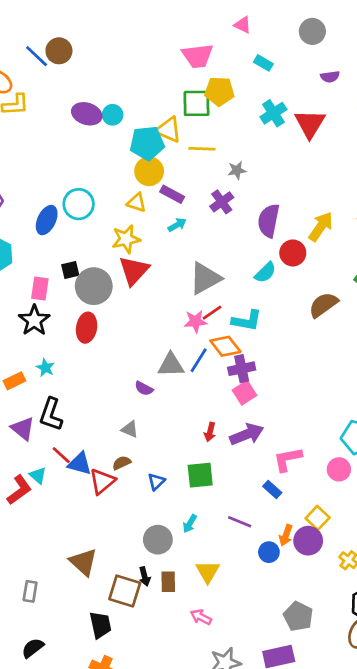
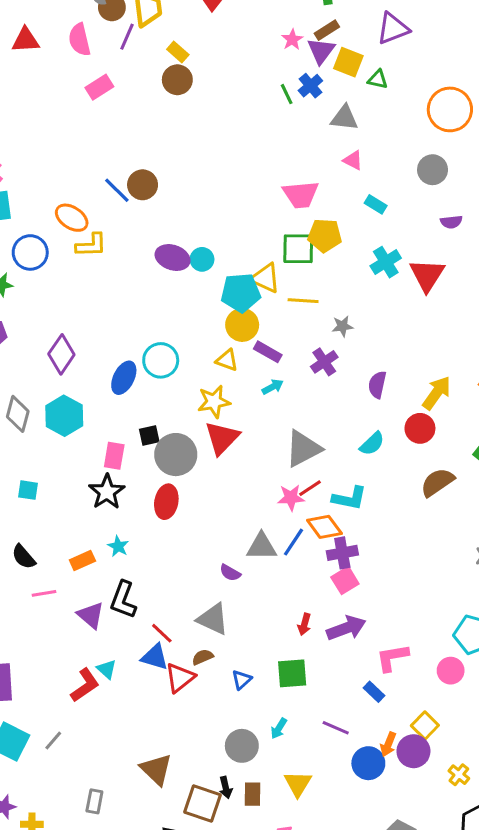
purple semicircle: (269, 221) -> (377, 385), size x0.7
red circle: (293, 253) -> (420, 428), moved
gray triangle: (130, 429) -> (213, 619), size x1.6
red line: (61, 455) -> (162, 633), moved
blue circle: (269, 552) -> (368, 763), size x1.4

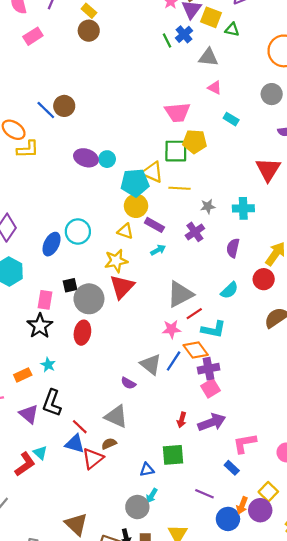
cyan cross: (386, 262) -> (243, 208), moved, turned 30
red line: (310, 488) -> (194, 314), moved
gray triangle: (262, 547) -> (151, 364), turned 40
blue triangle: (242, 680) -> (147, 470), moved, turned 32
cyan arrow: (279, 728) -> (152, 496), moved

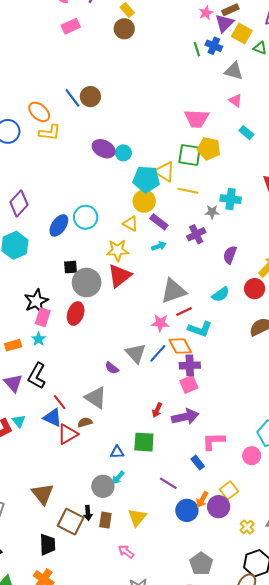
blue cross: (184, 34) -> (214, 46), turned -35
cyan cross: (243, 208) -> (231, 199), moved
pink rectangle: (45, 300) -> (43, 317), moved

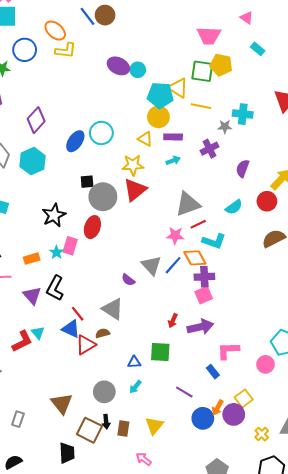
purple rectangle: (159, 222) -> (173, 137), turned -36
pink rectangle: (43, 317) -> (70, 246), moved
gray circle: (103, 486) -> (104, 392), moved

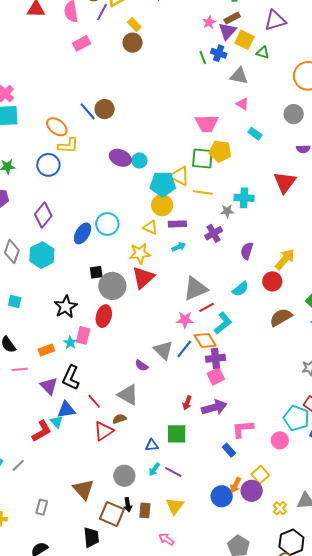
blue circle: (25, 50) -> (48, 165), moved
cyan L-shape: (214, 241) -> (223, 323), turned -55
blue triangle: (71, 329) -> (66, 410), moved, turned -30
purple line: (184, 392) -> (173, 472), moved

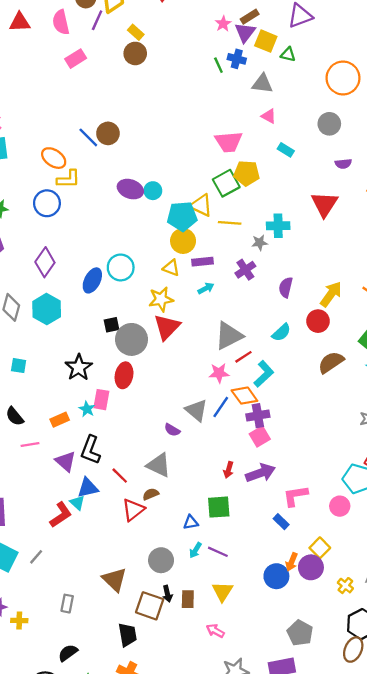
green square: (202, 159) -> (226, 183), turned -30

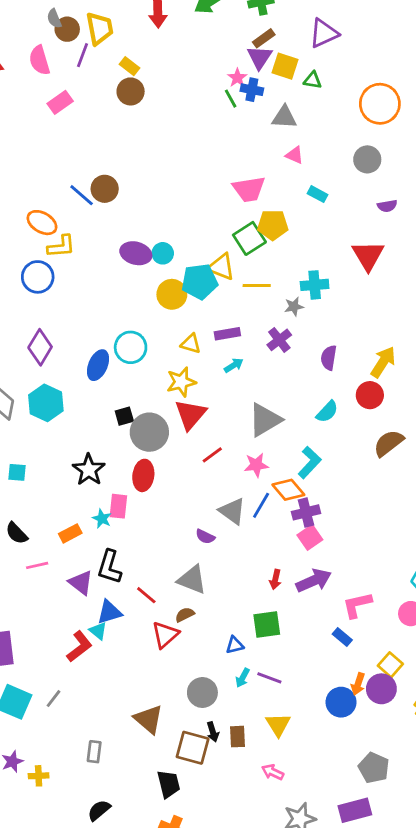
pink star: (223, 24) -> (237, 78), moved
yellow circle: (183, 241) -> (172, 294), moved
red line: (243, 357) -> (212, 455), moved

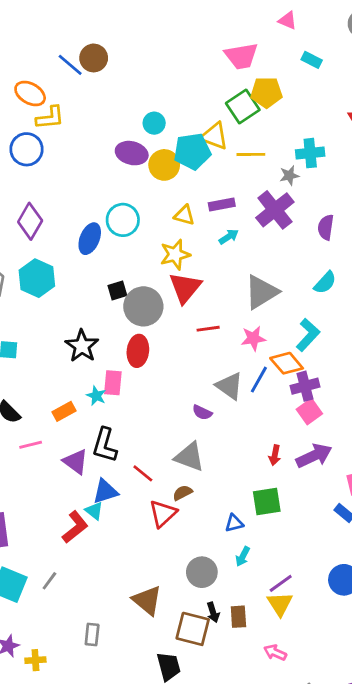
purple ellipse: (136, 253) -> (132, 153), moved
purple cross: (279, 340) -> (275, 210), size x1.5
red line: (212, 455) -> (208, 329), turned 30
purple line: (269, 678) -> (281, 583), moved, turned -55

